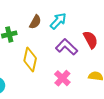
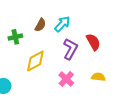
purple L-shape: (67, 47) -> (70, 49), turned 75
yellow diamond: (30, 59) -> (35, 61), turned 50

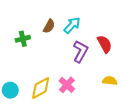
yellow diamond: (35, 61) -> (41, 88), moved
pink cross: (66, 79) -> (67, 85), moved

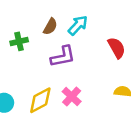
purple L-shape: (80, 51) -> (63, 56), moved, turned 50

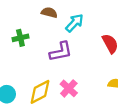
brown semicircle: (50, 26) -> (49, 13), moved, turned -105

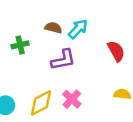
brown semicircle: (49, 13) -> (53, 28), moved

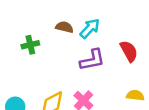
purple L-shape: (63, 60) -> (92, 60), moved

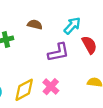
cyan arrow: (90, 28) -> (72, 26), moved

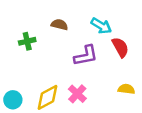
cyan arrow: (72, 26) -> (101, 26), turned 78

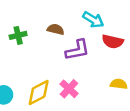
brown semicircle: (59, 25) -> (56, 29), moved
red semicircle: (120, 47) -> (113, 42), turned 132

